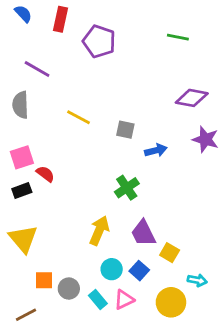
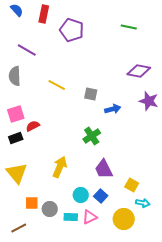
red semicircle: (45, 174) -> (33, 126), turned -64
yellow arrow: (99, 231) -> (60, 167), moved
yellow square: (170, 253) -> (132, 185), moved
cyan rectangle: (98, 300) -> (71, 217), turned -48

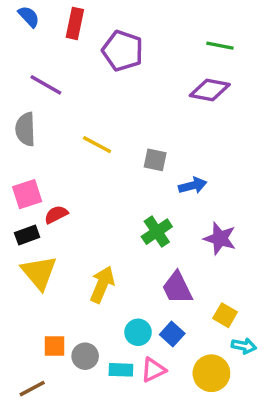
purple diamond: (139, 71) -> (210, 90), moved
purple star: (149, 101) -> (220, 238), moved
yellow triangle: (17, 173) -> (39, 273), moved

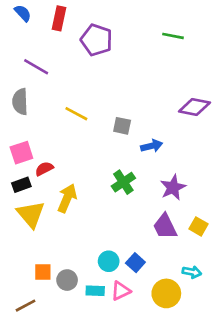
purple diamond: (210, 90) -> (194, 107), moved
purple star: (220, 238) -> (173, 187), turned 30
yellow arrow: (102, 284) -> (67, 198), moved
purple trapezoid: (177, 288) -> (165, 226), moved
yellow square: (225, 315) -> (198, 226), moved

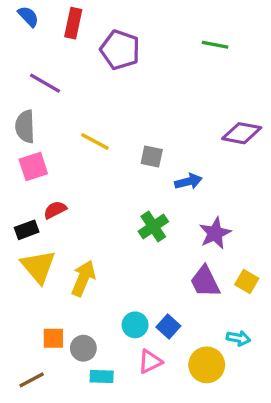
pink square: (21, 153) -> (33, 166), moved
yellow arrow: (67, 198) -> (83, 278), moved
cyan rectangle: (95, 291) -> (102, 377), moved

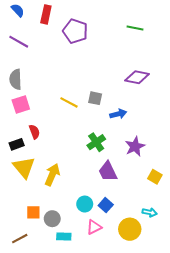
purple line: (45, 83) -> (19, 42), moved
purple diamond: (242, 133) -> (137, 77), moved
yellow line: (95, 141) -> (69, 102), moved
red semicircle: (55, 210) -> (34, 132), turned 96
purple trapezoid: (205, 282) -> (108, 172), moved

